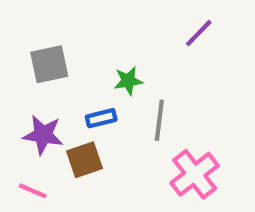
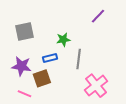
pink line: (33, 191) -> (25, 94), moved

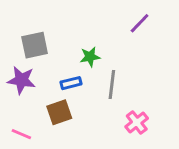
purple star: (21, 66) -> (21, 80), moved
pink cross: (96, 86) -> (137, 122), size x0.7
pink line: (25, 94) -> (21, 134), moved

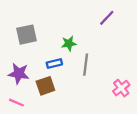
purple star: (21, 80) -> (19, 74), moved
pink cross: (137, 122) -> (121, 88), moved

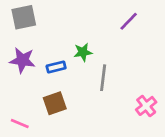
gray square: (27, 35) -> (24, 17), moved
blue rectangle: (54, 64) -> (56, 67), moved
purple star: (19, 74) -> (22, 60), moved

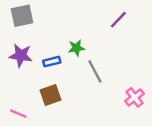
gray line: (103, 78) -> (95, 71), turned -35

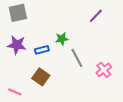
brown square: (50, 95) -> (41, 77), turned -36
pink cross: (135, 97) -> (104, 70), moved

